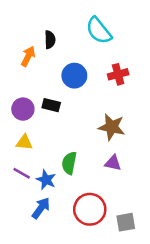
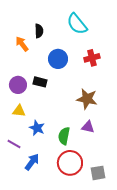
orange arrow: (28, 56) -> (22, 44), turned -63
green semicircle: (69, 163) -> (64, 136), moved
purple line: (22, 173) -> (14, 144), moved
blue star: (46, 180) -> (37, 128), moved

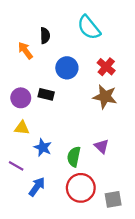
red cross: (92, 58) -> (106, 67), turned -35
brown star: (87, 99) -> (105, 97), moved
purple triangle: (88, 127) -> (102, 146), turned 32

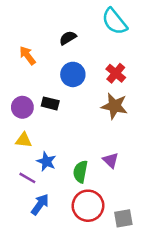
cyan semicircle: (89, 27) -> (114, 21), moved
black semicircle: (45, 36) -> (68, 38), moved, turned -119
purple line: (16, 166) -> (27, 178), moved

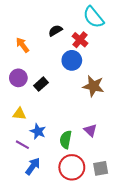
red cross: (116, 73) -> (80, 40), moved
blue circle: (73, 74) -> (72, 60), moved
black rectangle: (50, 103) -> (41, 84), turned -56
purple circle: (22, 107) -> (18, 78), moved
gray square: (123, 218) -> (101, 168), moved

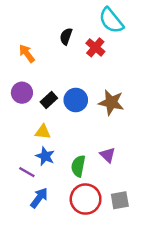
black semicircle: (55, 31) -> (66, 36), turned -40
blue circle: (72, 60) -> (76, 100), moved
yellow triangle: (19, 114) -> (43, 132), moved

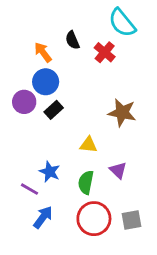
black semicircle: (66, 36) -> (72, 40), turned -42
orange arrow: (27, 54) -> (43, 52), moved
blue circle: (76, 100) -> (46, 82), moved
yellow triangle: (43, 132) -> (89, 145), moved

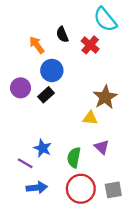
blue circle: (46, 82) -> (52, 70), moved
brown star: (122, 113) -> (105, 97), turned 30
yellow triangle: (89, 145) -> (90, 118), moved
blue arrow: (43, 217) -> (37, 188), turned 48

